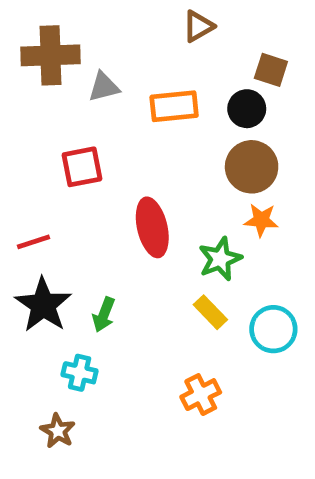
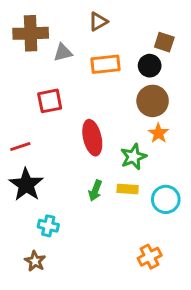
brown triangle: (198, 26) -> (98, 22), moved
orange star: (261, 220) -> (158, 133), turned 30
yellow rectangle: (210, 312) -> (128, 189), turned -42
green arrow: (104, 315) -> (95, 191), moved
orange cross: (201, 395) -> (150, 257), moved

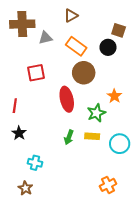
orange rectangle: (106, 64) -> (76, 46), turned 42
brown circle: (153, 101) -> (84, 73), moved
red line: (20, 146) -> (15, 106), turned -64
black star: (26, 185) -> (19, 133), size x0.6

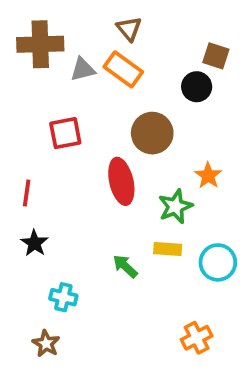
brown triangle: (71, 16) -> (129, 29), turned -40
orange rectangle: (76, 46) -> (123, 69), moved
green arrow: (69, 137) -> (125, 266), moved, turned 112

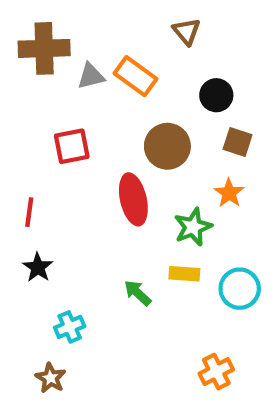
brown triangle: (129, 29) -> (187, 31), moved
brown square: (216, 56) -> (238, 142), moved
cyan cross: (63, 297) -> (70, 327), turned -36

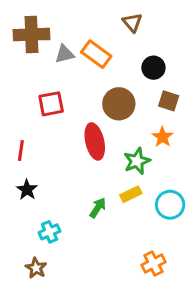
yellow rectangle: (184, 274) -> (131, 194), turned -30
green arrow: (138, 293) -> (98, 208), turned 80

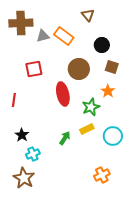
black star: (27, 190) -> (22, 135), moved
brown star: (36, 268) -> (24, 178), size x1.5

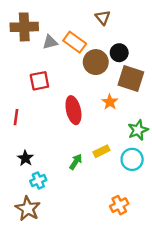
brown square: (112, 67) -> (131, 78), size x1.6
brown circle: (79, 69) -> (96, 62), moved
orange star: (108, 91) -> (110, 102), moved
green star: (91, 107) -> (138, 130), moved

